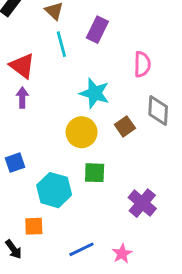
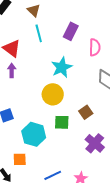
purple rectangle: (97, 30) -> (71, 31), moved
cyan star: (95, 93) -> (62, 67), turned 30
brown square: (125, 126) -> (86, 112), moved

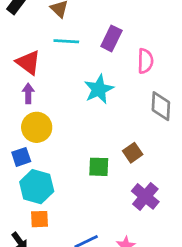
cyan line: (39, 33) -> (66, 41), turned -72
yellow circle: (53, 94) -> (37, 127), moved
cyan hexagon: (34, 134) -> (37, 187), moved

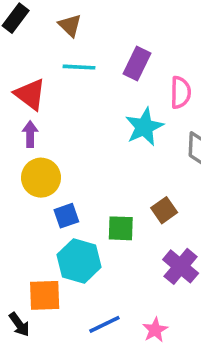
cyan star: (99, 89) -> (144, 127), moved
blue square: (21, 157) -> (66, 216), moved
cyan hexagon: (37, 187) -> (79, 261), moved
orange square: (40, 219) -> (45, 295), size x1.4

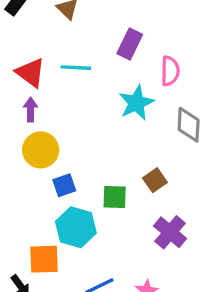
cyan line: (79, 67) -> (76, 68), moved

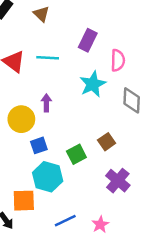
purple arrow: (31, 110) -> (46, 103), moved
green square: (115, 197) -> (76, 154), turned -30

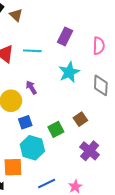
brown triangle: (41, 14) -> (16, 15), moved
pink semicircle: (118, 60) -> (99, 46), moved
purple arrow: (46, 103) -> (31, 88), turned -32

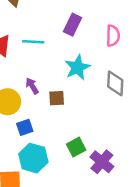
brown square: (80, 119) -> (57, 98), moved, turned 32
green square: (56, 129) -> (76, 147), moved

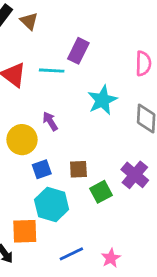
purple rectangle: (72, 25) -> (78, 51), moved
brown square: (57, 98) -> (78, 169), moved
purple cross: (102, 162) -> (135, 175), moved

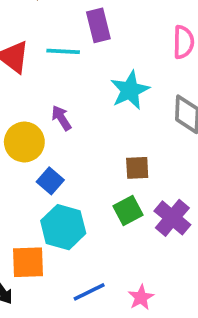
purple rectangle: (78, 51) -> (98, 25), turned -40
blue square: (42, 169) -> (50, 181), turned -30
brown square: (78, 169) -> (137, 168), moved
purple cross: (135, 175) -> (172, 218), moved

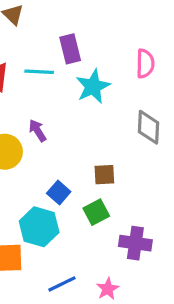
cyan star: (130, 90) -> (93, 86), moved
blue square: (50, 181) -> (59, 193), moved
purple cross: (172, 218) -> (135, 243), moved, turned -32

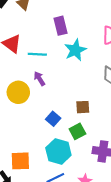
cyan line: (39, 72) -> (37, 54), moved
cyan hexagon: (39, 227) -> (58, 151), moved

